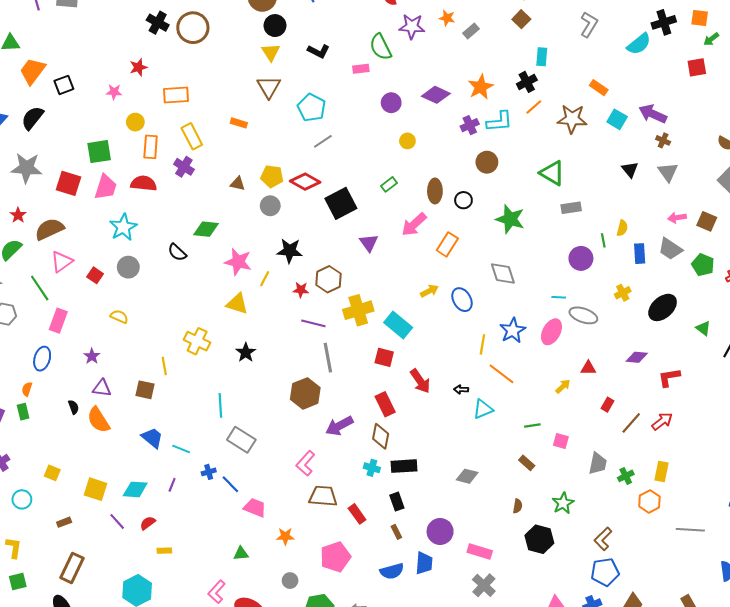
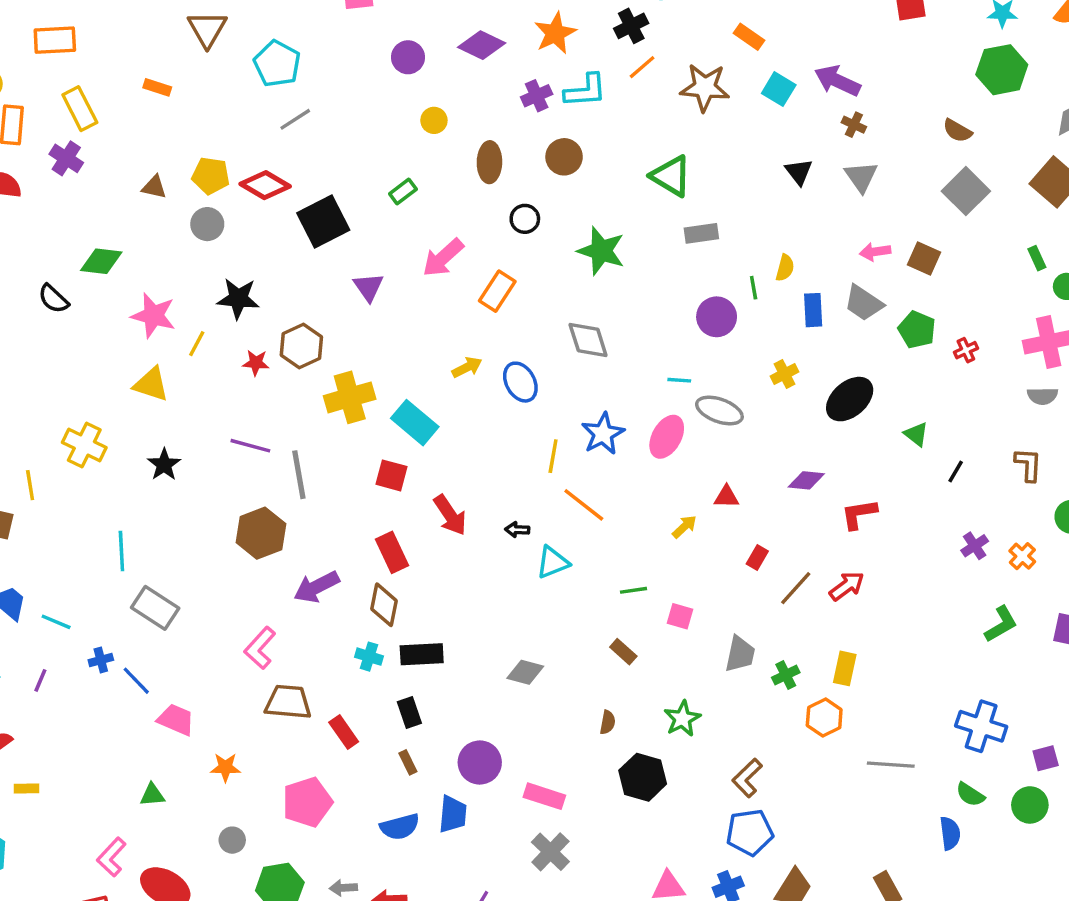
brown ellipse: (435, 191) -> (489, 162), moved
purple line: (313, 323) -> (250, 446), moved

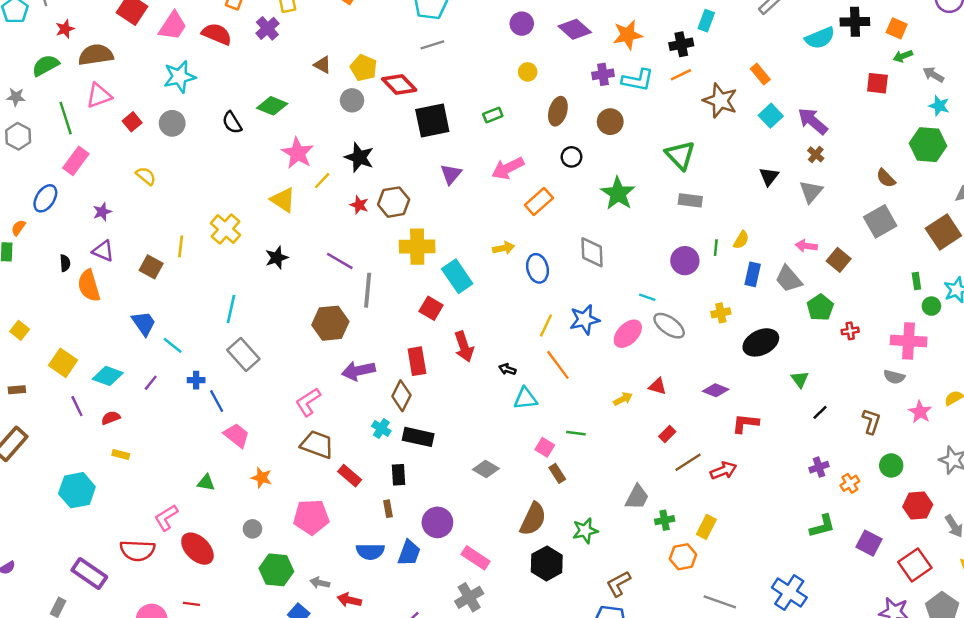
pink square: (680, 616) -> (545, 447), moved
brown semicircle: (608, 722) -> (533, 519), size x2.0
red rectangle: (344, 732) -> (350, 476), turned -30

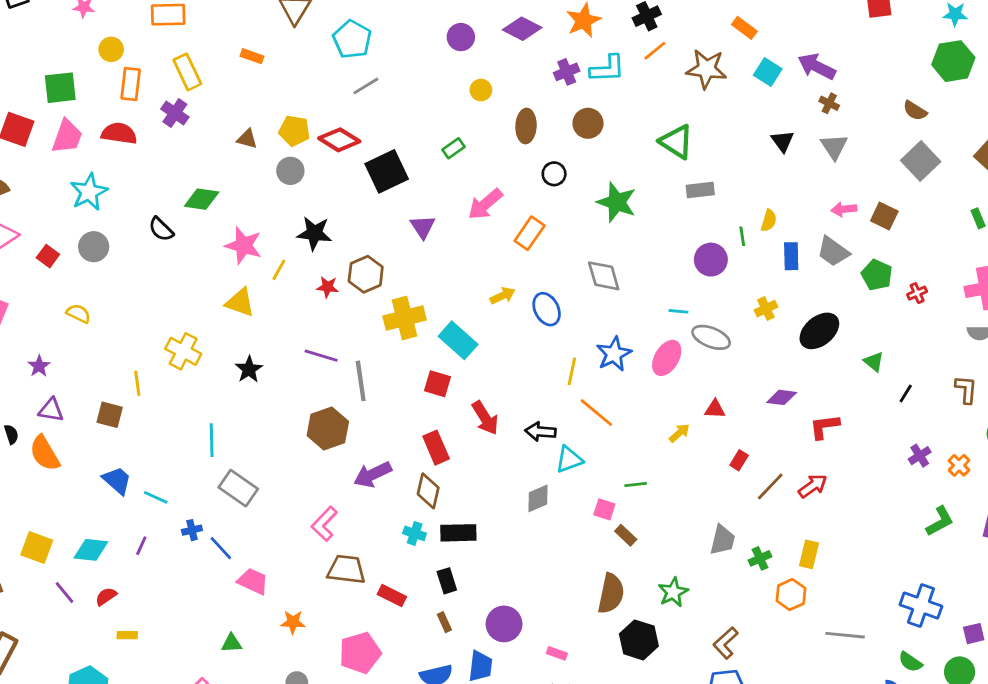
black arrow: (507, 369) -> (540, 432), size x1.5
gray diamond: (486, 469) -> (538, 498), moved, turned -40
pink rectangle: (476, 558) -> (557, 653), size x0.6

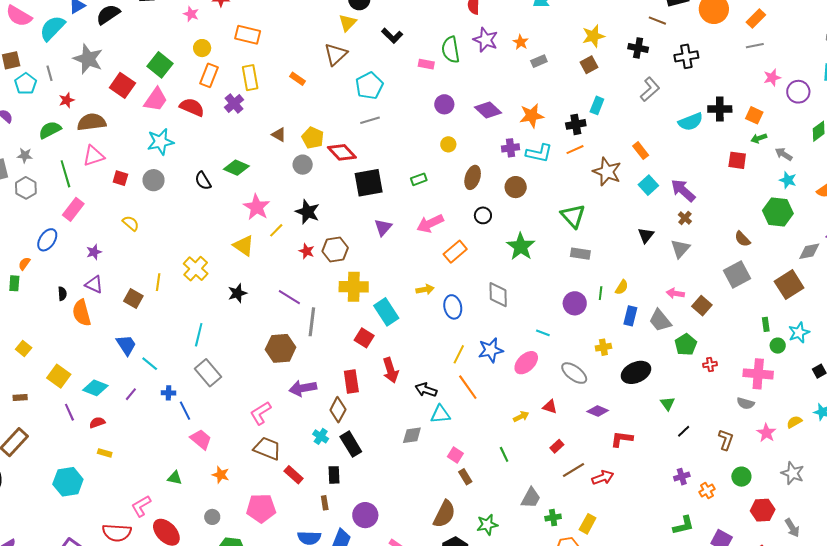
green square: (60, 88) -> (160, 65), turned 30
red square: (48, 256) -> (120, 178), turned -35
gray ellipse: (711, 337) -> (574, 373), moved
green line: (636, 485) -> (504, 454), moved, turned 56
black rectangle: (458, 533) -> (351, 444), turned 45

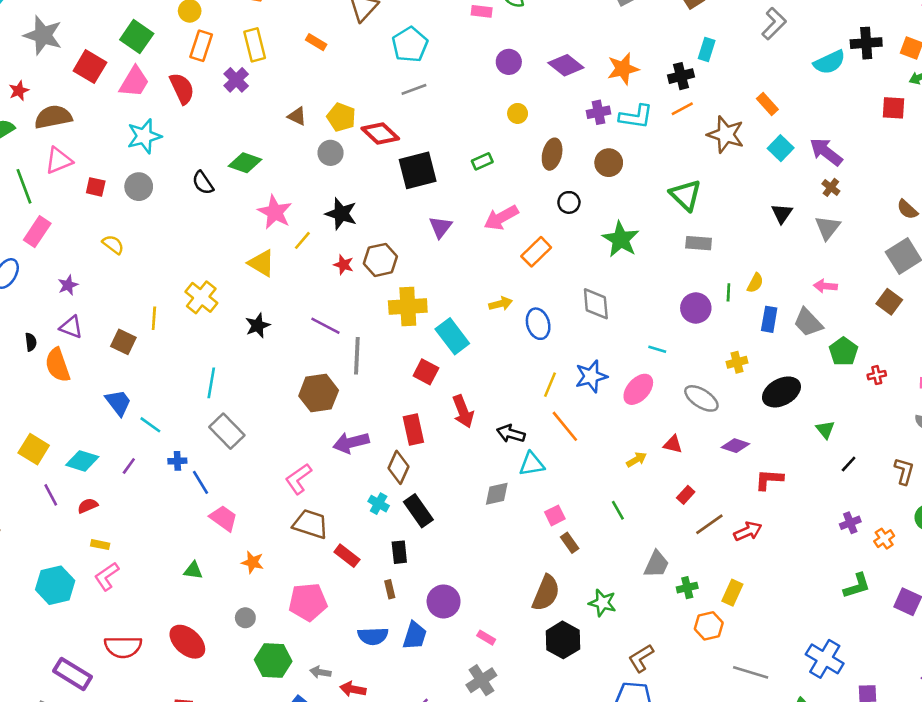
red semicircle: (192, 107) -> (182, 88), turned 45
brown square: (702, 306) -> (889, 302), moved
pink square: (455, 455) -> (555, 515), turned 35
pink L-shape: (141, 506) -> (107, 576), moved
green star: (487, 525) -> (602, 603), turned 30

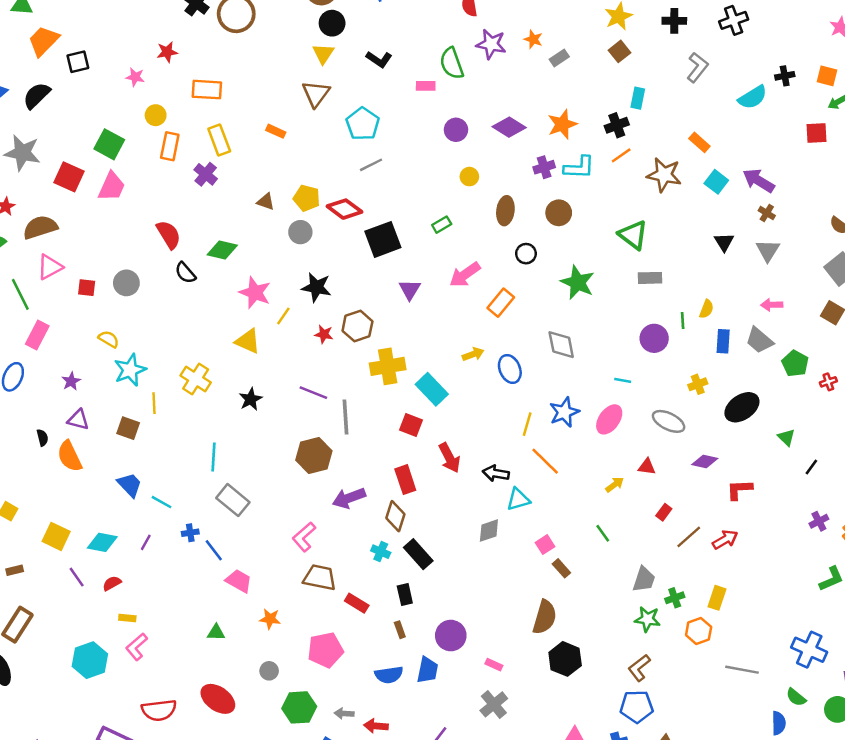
black cross: (866, 43) -> (785, 76), size x0.7
red semicircle: (182, 88) -> (169, 235), moved
cyan star: (144, 136) -> (130, 370), moved
green star: (602, 603) -> (647, 619), moved

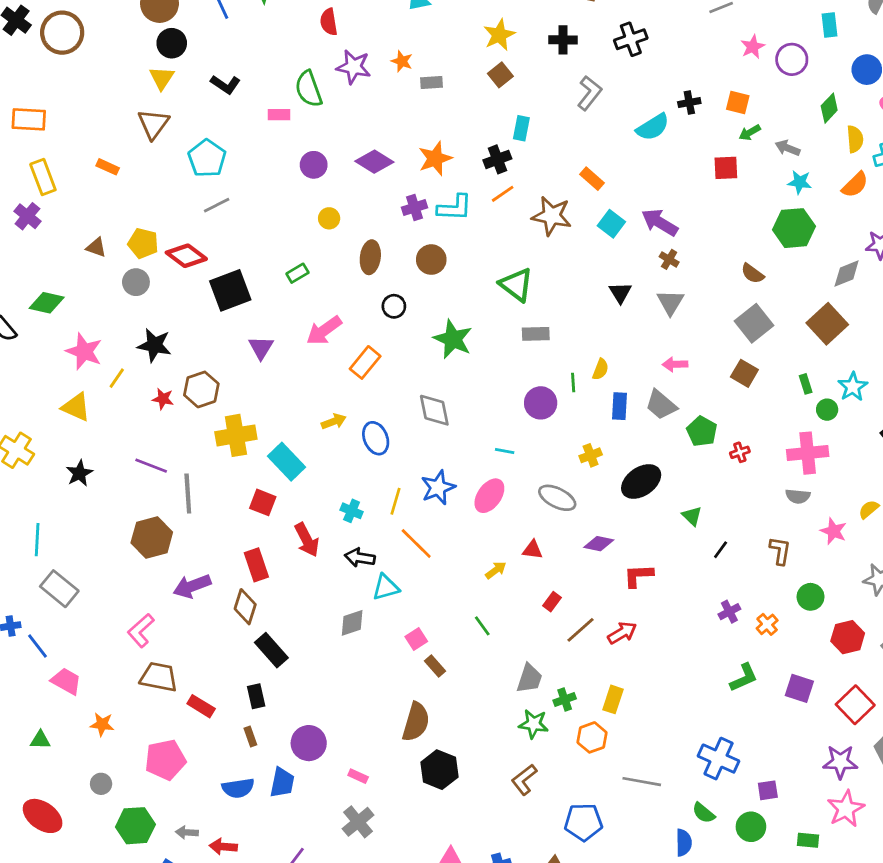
gray rectangle: (559, 58) -> (432, 83), turned 30
cyan cross: (381, 552) -> (352, 511), moved
blue pentagon: (637, 707) -> (583, 822), moved

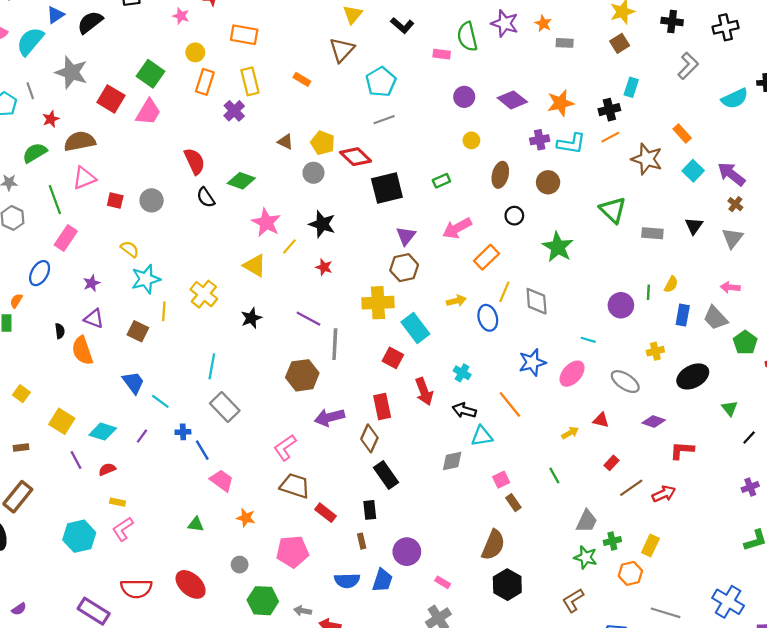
gray rectangle: (536, 334) -> (652, 233), moved
brown hexagon: (201, 389) -> (404, 268), moved
yellow line: (396, 501) -> (504, 292), moved

